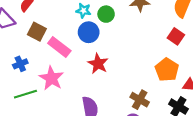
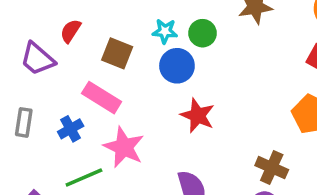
brown square: (37, 32) -> (117, 53), moved
pink rectangle: (59, 47) -> (102, 98), moved

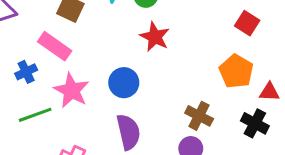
blue circle: (177, 66) -> (124, 83), moved
red star: (198, 116) -> (155, 37), moved

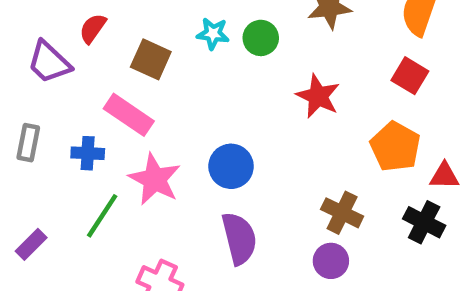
red star: (155, 37) -> (318, 96), moved
blue cross: (26, 72) -> (88, 153), turned 30
green line: (35, 115) -> (102, 216), turned -36

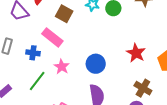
red star: (318, 96) -> (136, 53), moved
pink star: (155, 179) -> (62, 67), size x0.7

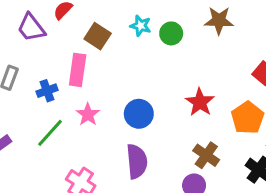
pink rectangle: (52, 37) -> (78, 70), turned 55
blue cross: (33, 53) -> (47, 91), turned -32

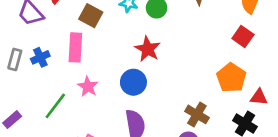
blue cross: (47, 91) -> (40, 57), moved
red star: (200, 102) -> (148, 49), moved

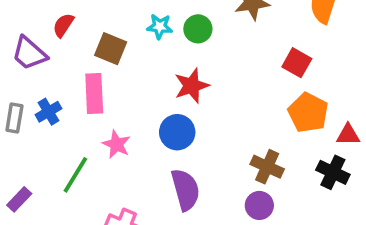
red square: (243, 36) -> (297, 63), moved
red star: (148, 49) -> (192, 86), turned 30

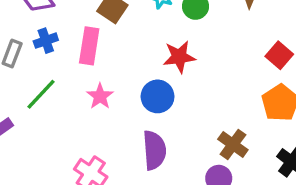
blue cross: (48, 112) -> (46, 41), moved
green line: (75, 175) -> (41, 94), moved

